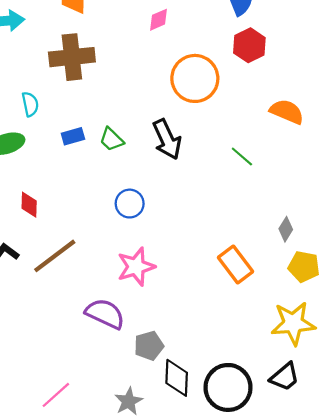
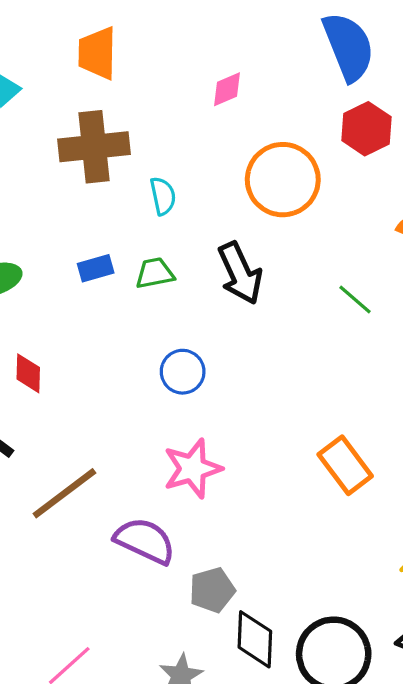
cyan semicircle: (30, 104) -> (163, 196), moved
green trapezoid: (111, 139) -> (155, 273), turned 125
brown line: (55, 256) -> (64, 493), moved

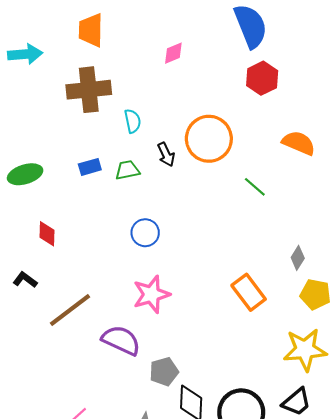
orange circle: (283, 180) -> (209, 139), moved
black arrow: (240, 273) -> (166, 154), moved, size x0.6

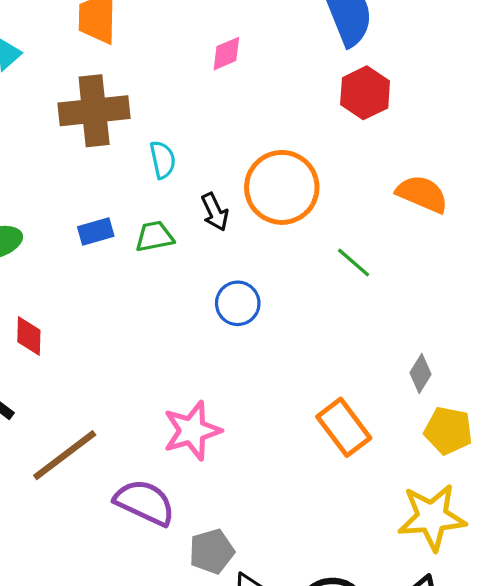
blue circle: (145, 233) -> (238, 303), moved

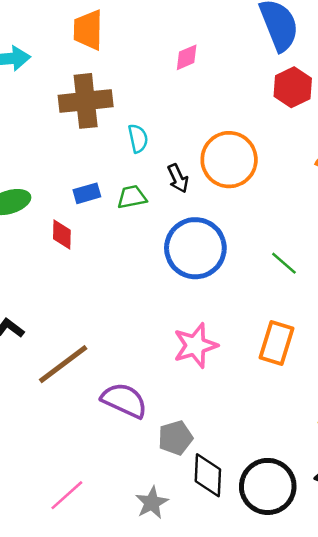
green line: (354, 263) -> (284, 263), moved
blue circle: (238, 303) -> (195, 248), size x1.8
red diamond: (29, 336) -> (62, 234), moved
orange rectangle: (344, 427) -> (276, 343), turned 54
pink star: (192, 431) -> (195, 345), moved

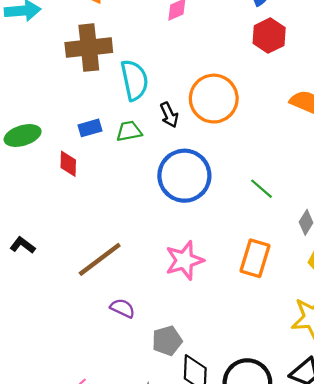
cyan semicircle: (138, 138) -> (134, 80), size x1.6
brown line: (63, 364) -> (100, 259), moved
purple semicircle: (124, 400) -> (122, 308), size x0.6

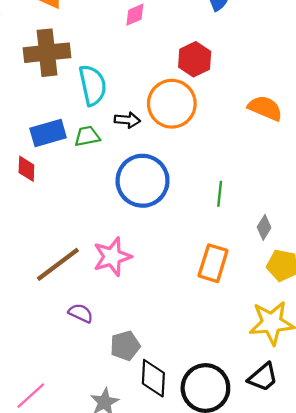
red hexagon: (269, 36) -> (195, 59), moved
black arrow: (169, 115) -> (127, 120), turned -60
blue rectangle: (90, 128) -> (48, 133), size x1.5
green line: (262, 189) -> (220, 194), turned 55
pink star: (184, 260) -> (112, 257), moved

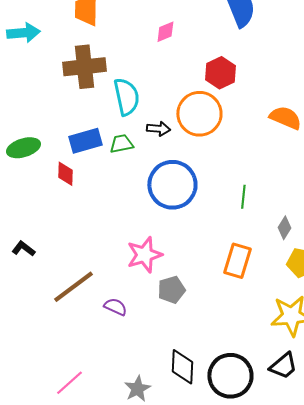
brown line: (58, 264) -> (73, 287), moved
gray pentagon: (125, 346) -> (171, 290), moved

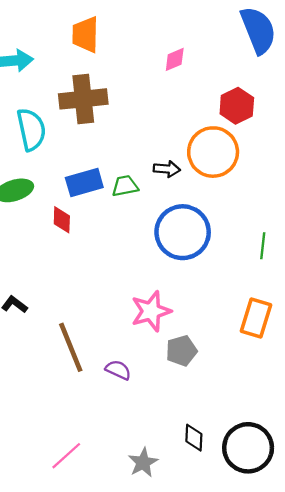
cyan semicircle: (126, 97) -> (31, 129), moved
brown line: (73, 287) -> (71, 347), turned -75
black diamond: (182, 367) -> (194, 438), size x0.7

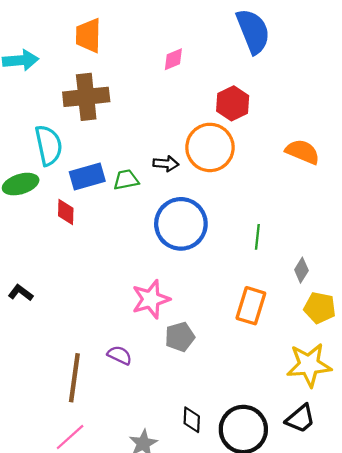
cyan semicircle: (31, 129) -> (49, 145), moved
brown line: (71, 347) -> (74, 378), moved, turned 30

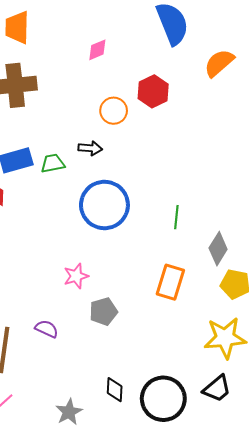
orange circle: (210, 147) -> (114, 111), moved, size x0.6
orange semicircle: (303, 152) -> (219, 63), moved, turned -64
gray diamond: (301, 270) -> (218, 249), size x1.4
pink star: (151, 299) -> (76, 276), size x0.7

